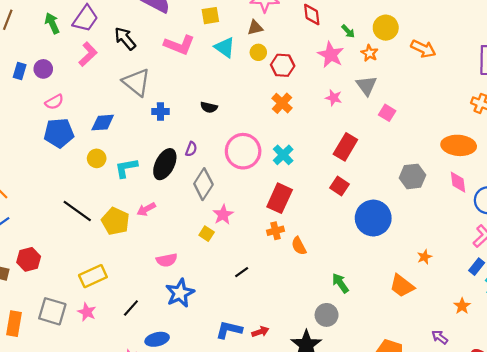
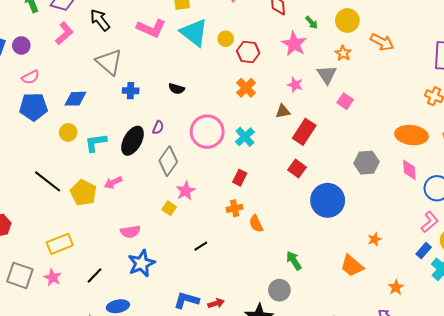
brown triangle: (255, 28) -> (283, 111), moved
cyan triangle: (225, 47) -> (194, 32), size x1.4
orange star: (370, 53) -> (343, 53), moved
red rectangle: (280, 198) -> (240, 178), size x0.6
orange star: (462, 306) -> (396, 287), moved

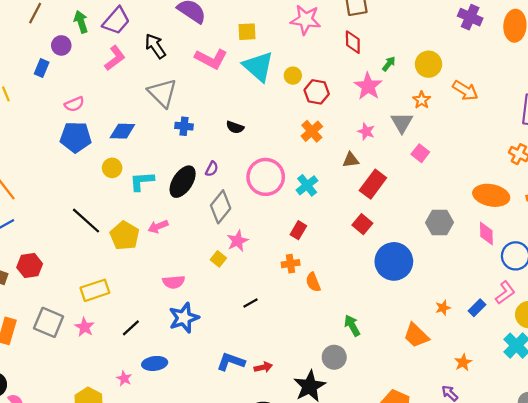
green arrow: (312, 22) -> (389, 64), turned -104
purple circle: (21, 45) -> (61, 45), moved
blue rectangle: (424, 251) -> (477, 308), moved

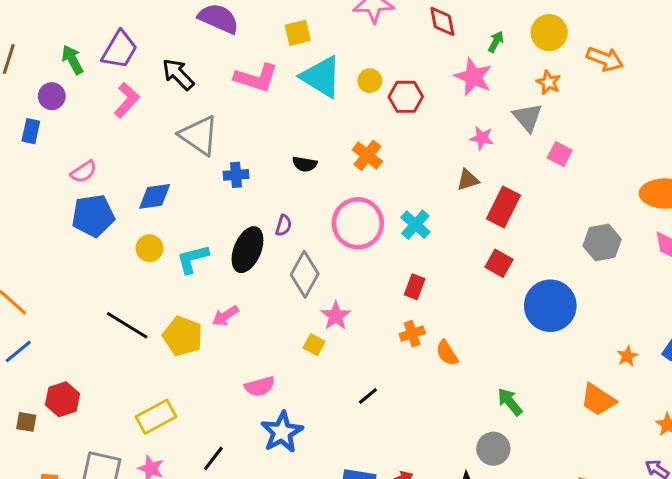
orange cross: (312, 131) -> (367, 155), moved

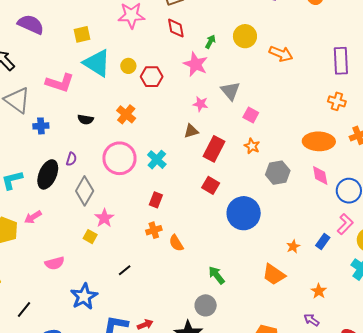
pink L-shape: (256, 78) -> (60, 83), moved
orange star: (549, 82) -> (252, 146), moved
blue star: (282, 432) -> (84, 296), moved

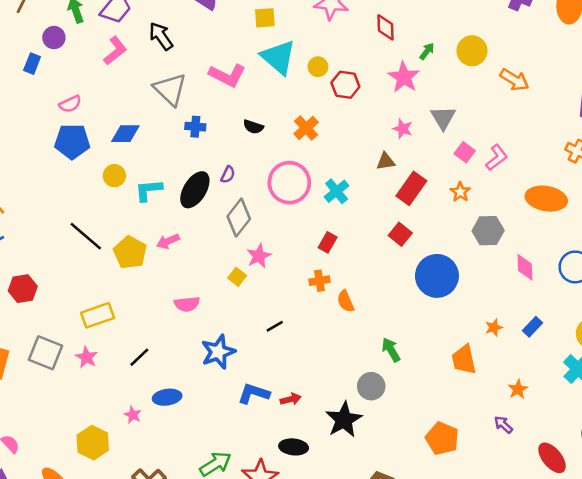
pink diamond: (320, 175) -> (525, 267), moved
pink L-shape: (345, 224) -> (497, 158), moved
orange trapezoid: (274, 275) -> (464, 360), turned 35

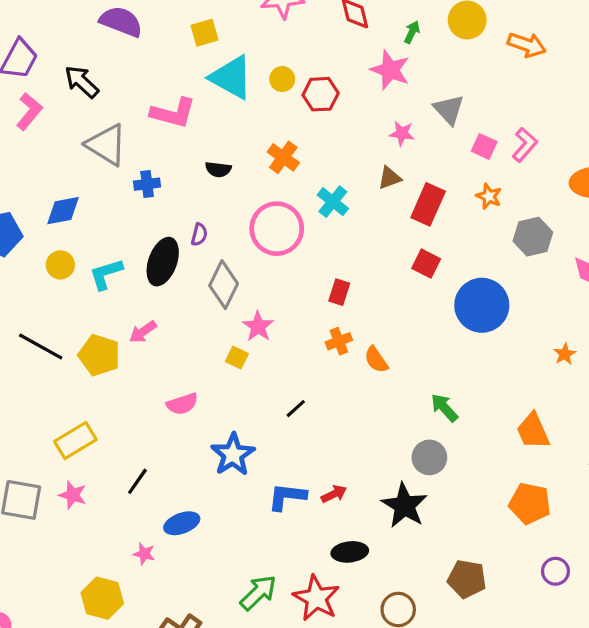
cyan cross: (337, 191) -> (333, 202), moved
orange trapezoid: (464, 360) -> (533, 431), moved

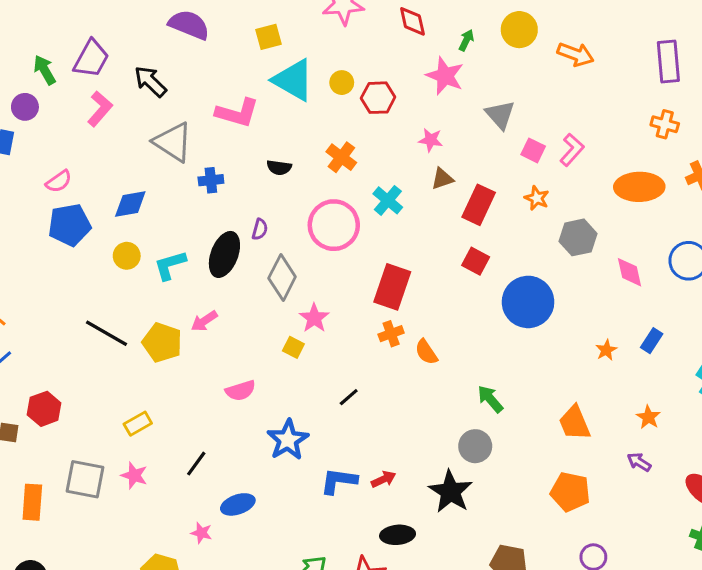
pink star: (402, 133) -> (431, 140), moved
red rectangle: (339, 292) -> (392, 287), size x1.8
yellow rectangle: (75, 441) -> (138, 424), size x0.7

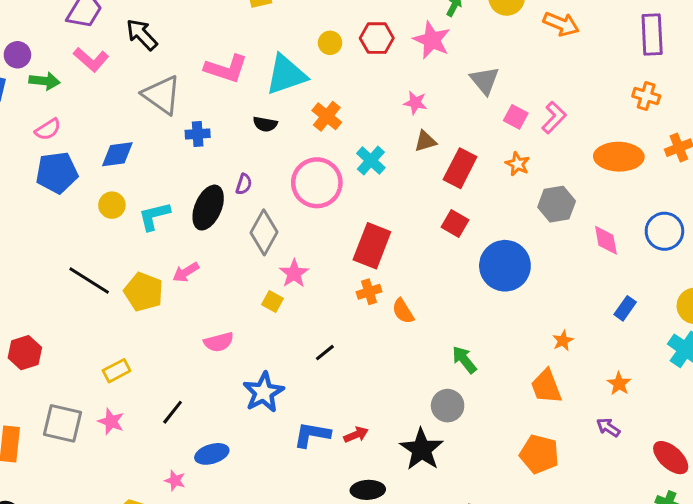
green arrow: (45, 70) -> (44, 81), moved, turned 124
cyan triangle: (293, 80) -> (286, 75), moved, turned -51
red hexagon: (378, 98) -> (377, 38), moved
pink L-shape: (100, 109) -> (91, 59), turned 88
orange star: (606, 350) -> (563, 341), moved

